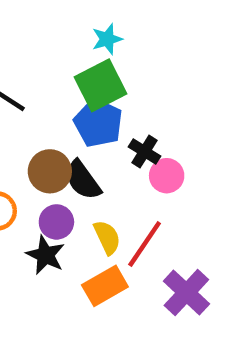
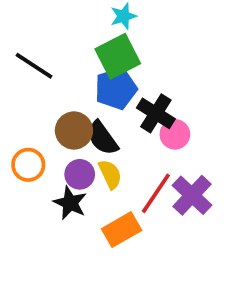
blue pentagon: (98, 123) -> (116, 89), turned 30
black cross: (145, 151) -> (156, 113), size x1.4
yellow semicircle: (107, 237) -> (110, 174), moved
purple cross: (186, 292) -> (192, 195), moved

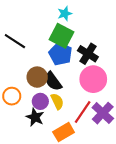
green square: (118, 56) -> (61, 36), turned -35
blue pentagon: (116, 89) -> (60, 54), turned -30
black cross: (156, 113) -> (88, 54), moved
pink circle: (175, 134) -> (93, 79), size x1.6

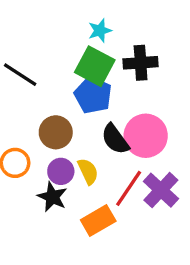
black cross: (88, 54) -> (141, 63), moved, turned -36
black semicircle: (53, 81) -> (115, 139), moved

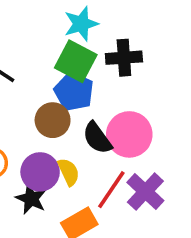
cyan star: (100, 31) -> (81, 24), size x1.4
brown circle: (56, 132) -> (53, 120), moved
purple circle: (61, 171) -> (40, 172), size x1.4

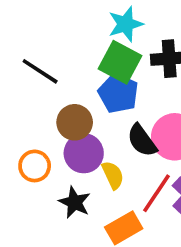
brown circle: (53, 120) -> (75, 122), moved
purple circle: (40, 172) -> (84, 153), moved

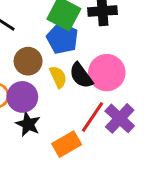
purple circle: (84, 153) -> (22, 97), moved
yellow semicircle: (113, 175) -> (58, 77), moved

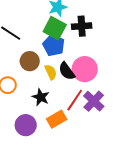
purple circle: (22, 97) -> (26, 125), moved
black star: (28, 124) -> (41, 97), moved

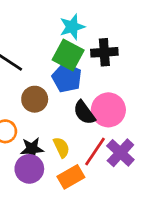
yellow semicircle: (51, 72) -> (61, 147), moved
black star: (41, 97) -> (32, 149), moved, turned -30
purple circle: (26, 125) -> (29, 169), moved

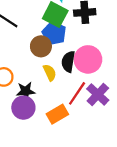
brown circle: (35, 99) -> (41, 46), moved
black semicircle: (84, 113) -> (68, 62), turned 45
yellow semicircle: (61, 147) -> (50, 73), moved

